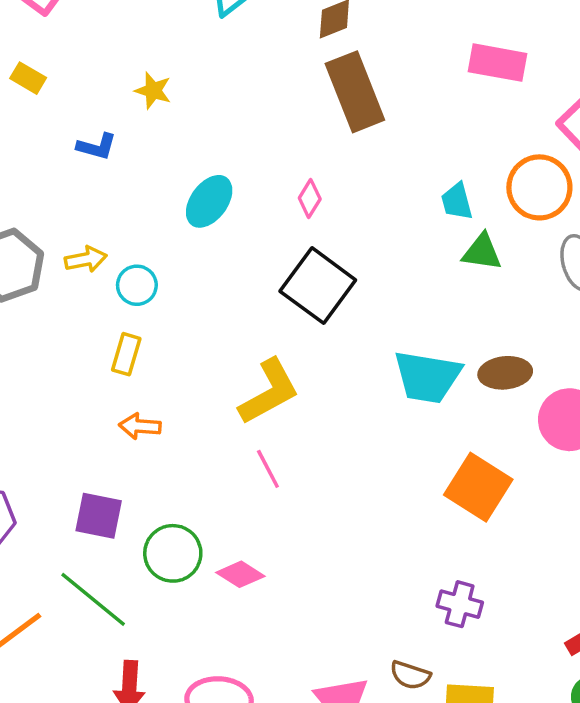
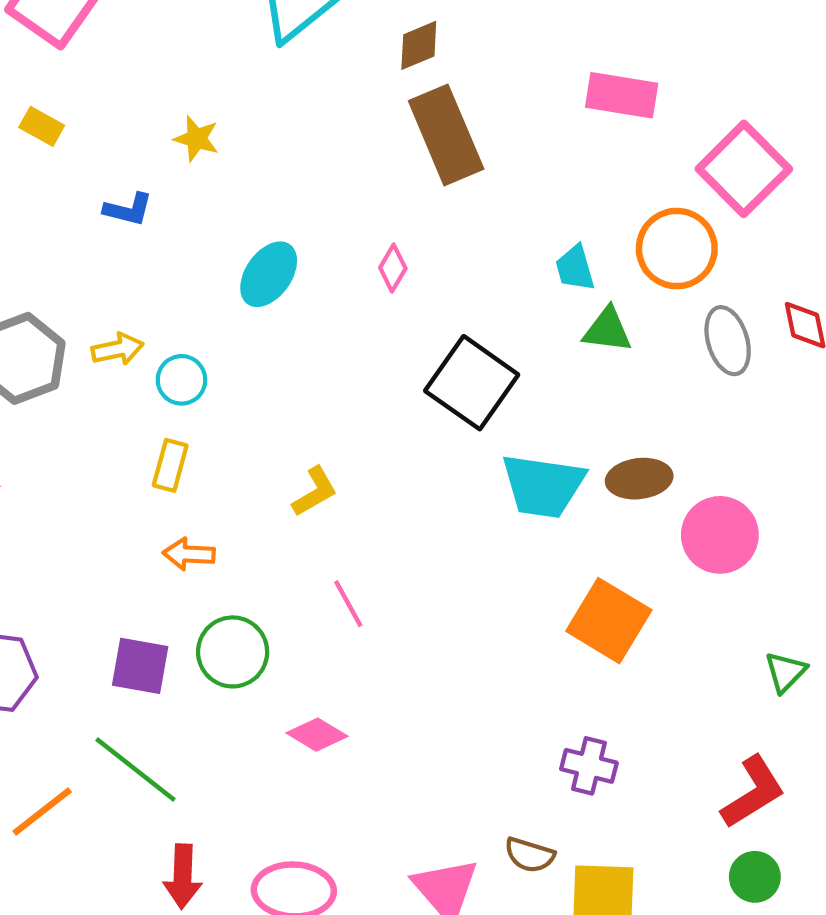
black square: (318, 286) -> (472, 383), moved
yellow L-shape: (269, 392) -> (315, 492), moved, size x0.6
green circle: (173, 553) -> (233, 652), moved

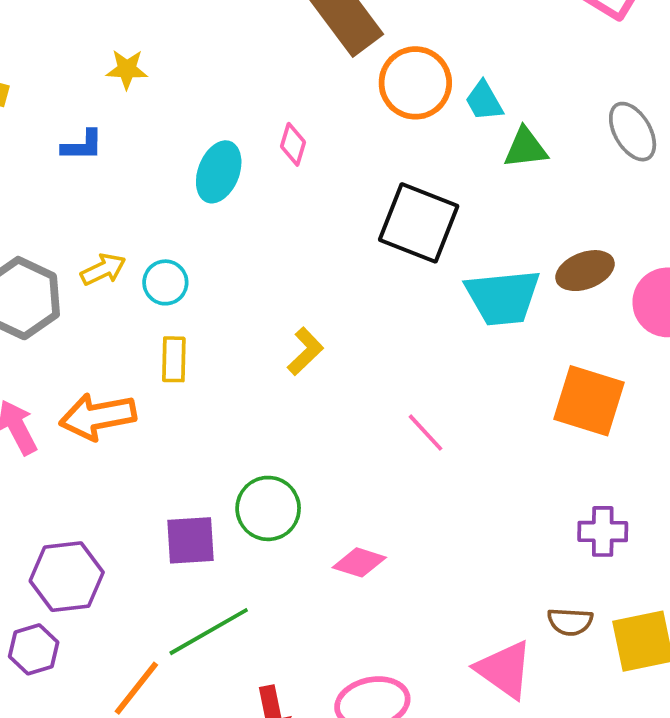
orange circle: (677, 249) -> (415, 83), moved
pink diamond: (393, 268) -> (293, 144), moved
orange arrow: (189, 554) -> (98, 416), moved, size x1.6
pink line: (348, 604) -> (426, 433), moved
green line: (136, 769) -> (209, 632), turned -54

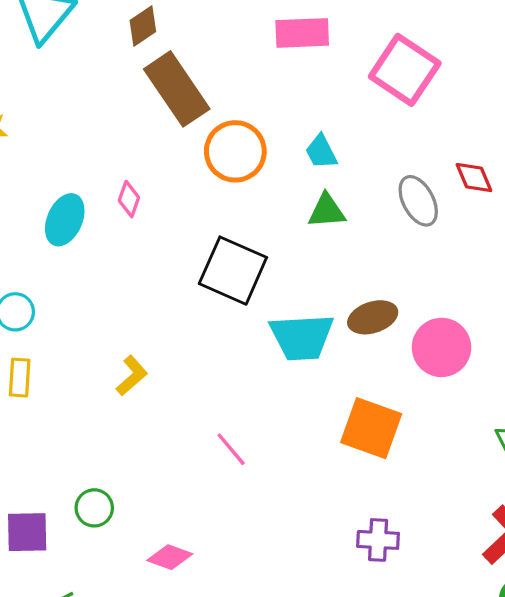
cyan trapezoid: (484, 101) -> (321, 152), moved
green circle: (268, 508) -> (94, 508), size x0.7

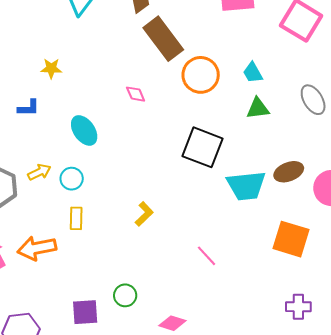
pink diamond: (129, 199) -> (136, 94), moved, turned -40
cyan ellipse: (65, 220) -> (84, 130), moved, turned -56

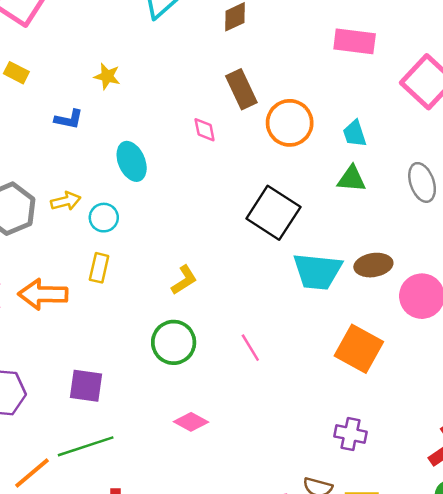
brown rectangle: (163, 39) -> (241, 89), moved, size x0.7
green circle: (125, 295) -> (174, 342), moved, size x1.5

